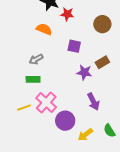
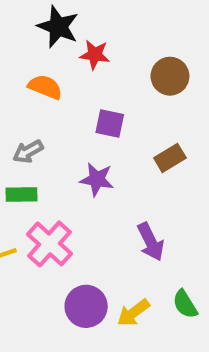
purple star: (84, 72) -> (97, 179), moved
purple circle: (65, 121) -> (86, 306), moved

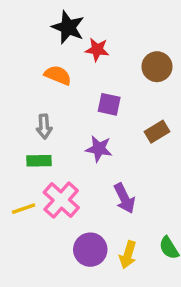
gray arrow: (28, 151) -> (44, 127), turned -65
purple arrow: (151, 242) -> (124, 198), moved
yellow arrow: (133, 313) -> (128, 255), turned -36

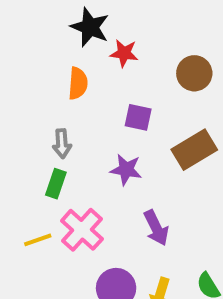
orange semicircle: (58, 75) -> (78, 83), turned 72
brown rectangle: (157, 132) -> (194, 150), size x1.5
green rectangle: (39, 161) -> (56, 184), turned -70

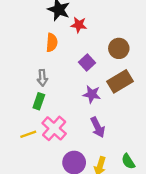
brown circle: (194, 73) -> (119, 48), moved
purple square: (138, 117) -> (87, 63), turned 35
purple star: (126, 170) -> (92, 94), moved

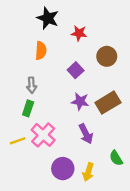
red star: (79, 25) -> (79, 33), moved
brown rectangle: (120, 81) -> (108, 103), moved
green semicircle: (128, 161) -> (116, 158), moved

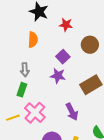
purple star: (80, 101) -> (58, 76), moved

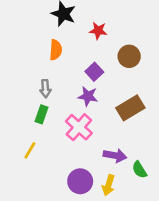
purple arrow: (72, 112) -> (115, 156), moved, turned -54
pink cross: (35, 113) -> (79, 127), moved
yellow line: (13, 118) -> (30, 150), turned -40

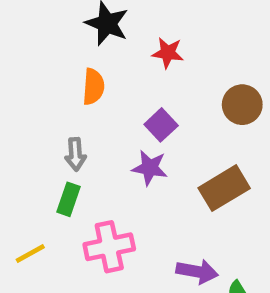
brown circle: (129, 56) -> (242, 105), moved
pink cross: (79, 127) -> (109, 247), moved, turned 36
yellow line: (30, 150) -> (30, 253), moved, turned 30

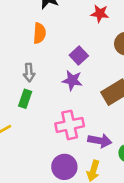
red star: (168, 53) -> (100, 14), moved
pink cross: (109, 247) -> (70, 125), moved

